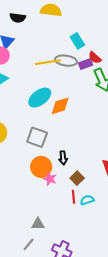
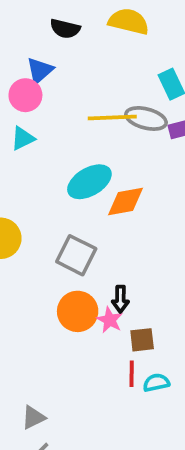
brown square: (77, 178) -> (142, 340), turned 32
pink star: (50, 179) -> (110, 320), moved
gray triangle: (38, 224) -> (33, 417), moved, turned -32

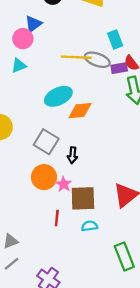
black arrow: (120, 299) -> (73, 155), moved
brown square: (142, 340) -> (83, 198), size x1.6
red line: (132, 374) -> (57, 218), moved

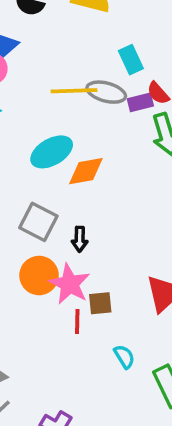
pink star: (64, 184) -> (70, 284), size x1.6
brown square: (83, 198) -> (100, 303), size x0.6
red line: (57, 218) -> (77, 321), moved
cyan semicircle: (89, 226) -> (124, 357), moved, turned 70

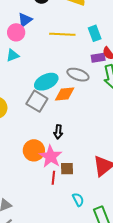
yellow line: (74, 91) -> (62, 34), moved
gray ellipse: (106, 92) -> (78, 75), moved
gray square: (38, 222) -> (37, 101), moved

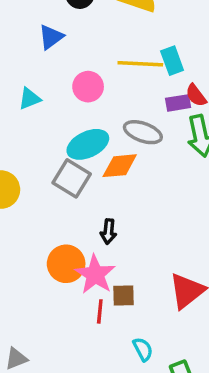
pink circle: (16, 32) -> (88, 87), moved
yellow line: (62, 34) -> (140, 64), moved

